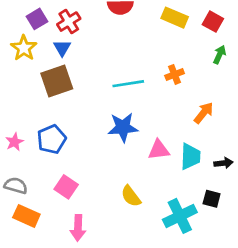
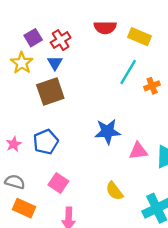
yellow rectangle: (175, 18) -> (140, 37), moved
cyan line: (128, 84) -> (128, 72), moved, turned -50

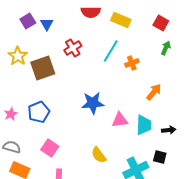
red cross: (61, 40) -> (73, 48), moved
yellow star: (22, 63) -> (18, 56), moved
blue triangle: (55, 63) -> (47, 24), moved

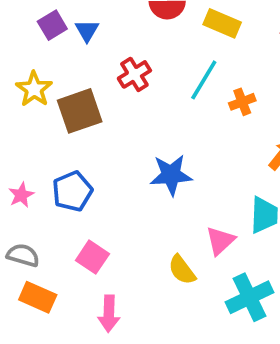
pink triangle: (120, 120) -> (220, 241), moved, turned -36

